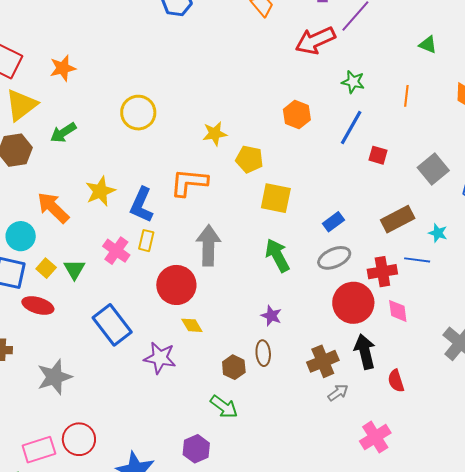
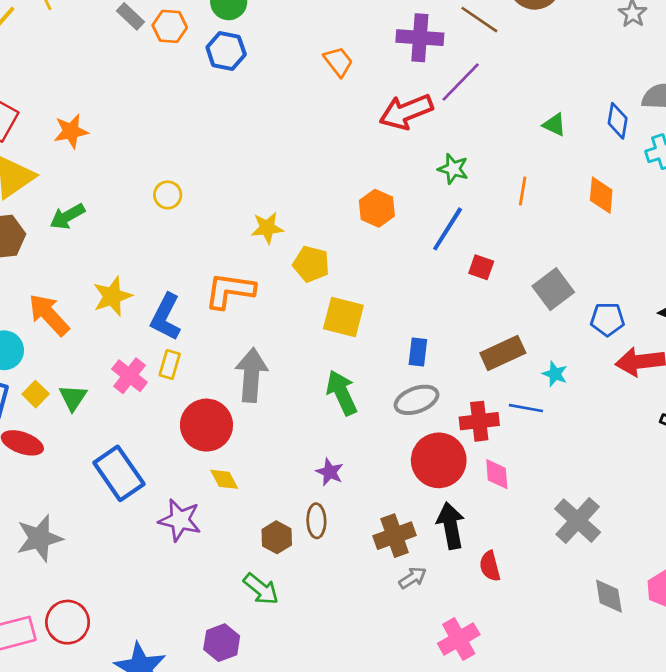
yellow circle: (138, 113) -> (168, 195), size x0.6
blue rectangle: (333, 222) -> (418, 352), turned -50

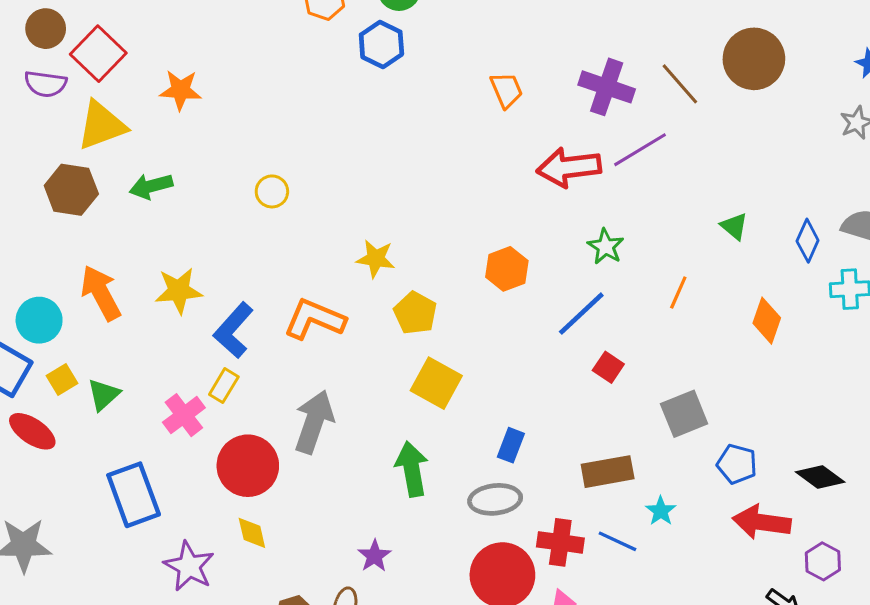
pink cross: (129, 376) -> (184, 415), moved

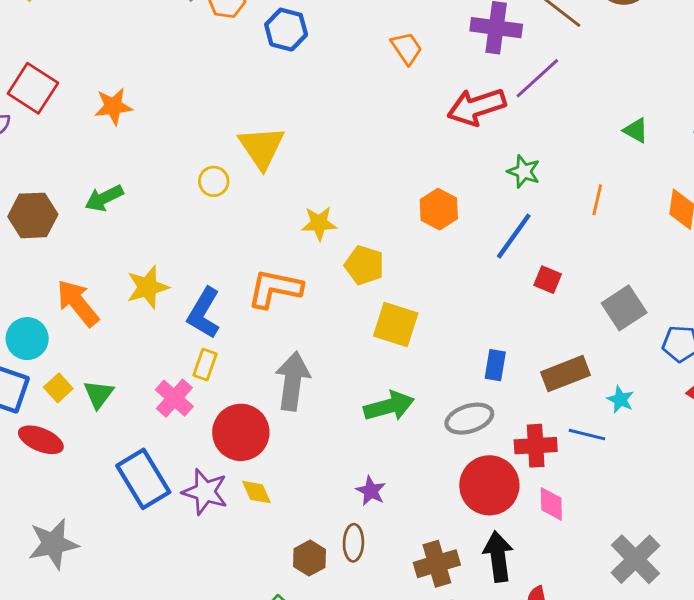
yellow triangle: (102, 125) -> (262, 147), moved, turned -33
blue rectangle: (511, 445) -> (495, 365), moved
green arrow: (412, 469) -> (389, 406), turned 96
purple star: (189, 566) -> (205, 492), moved

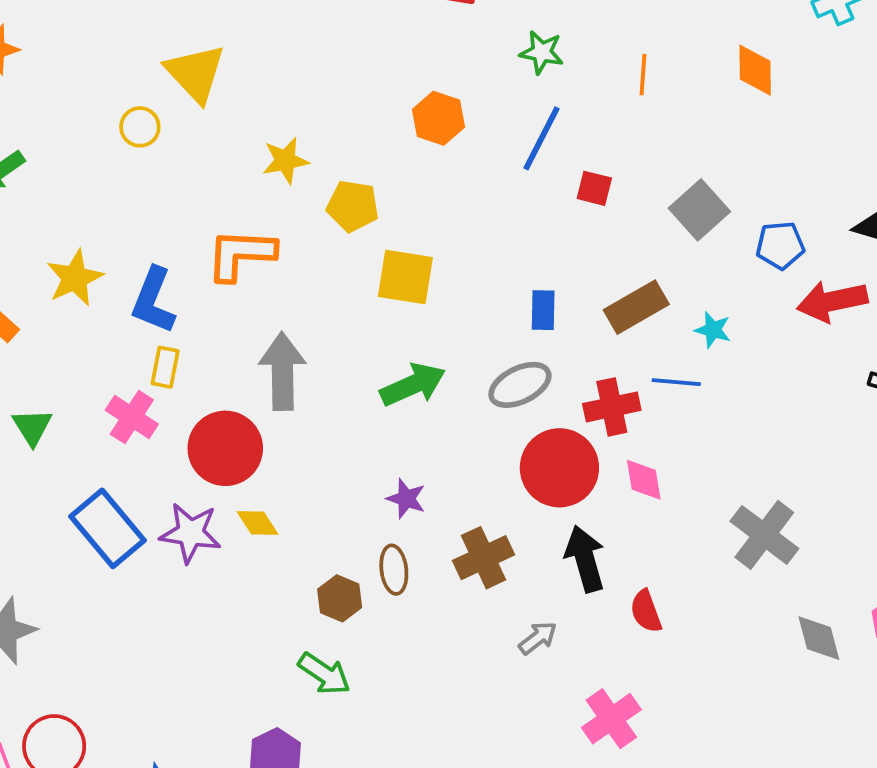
brown cross: (437, 564) -> (484, 558), moved

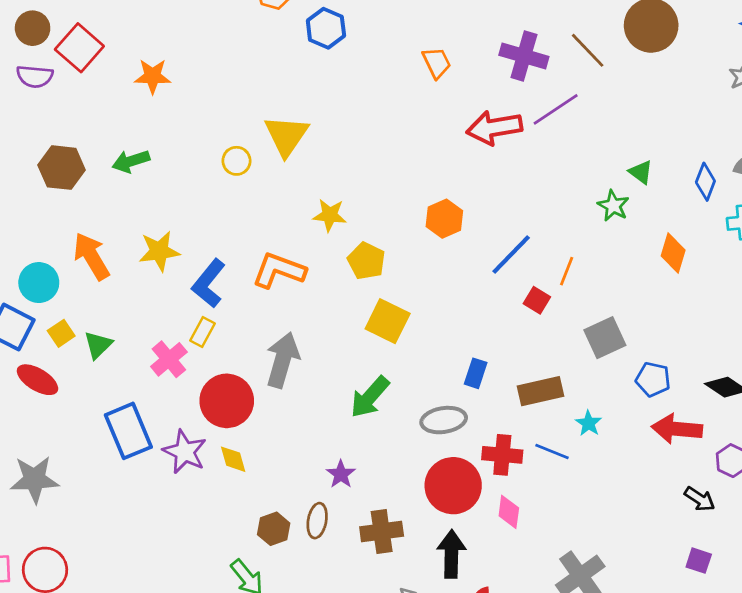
green star: (542, 52) -> (613, 206), moved
orange line: (643, 75) -> (567, 271), moved
green arrow: (413, 385) -> (370, 397), turned 138

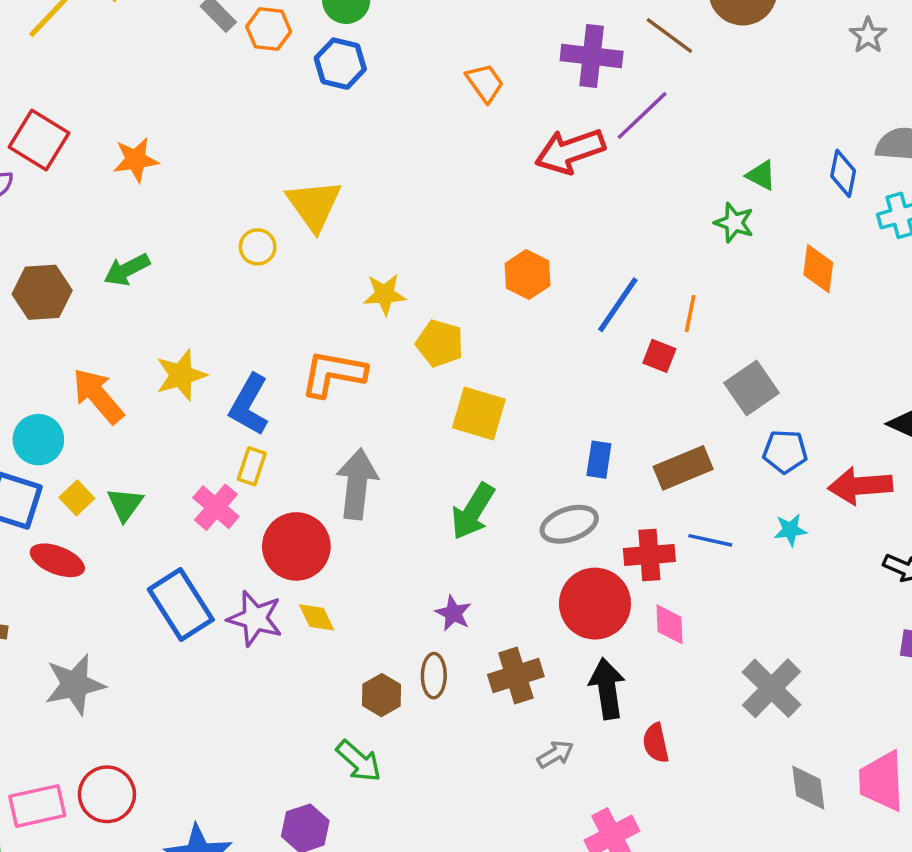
blue pentagon: (653, 379) -> (785, 451), moved
cyan star: (589, 423) -> (790, 530), moved, turned -30

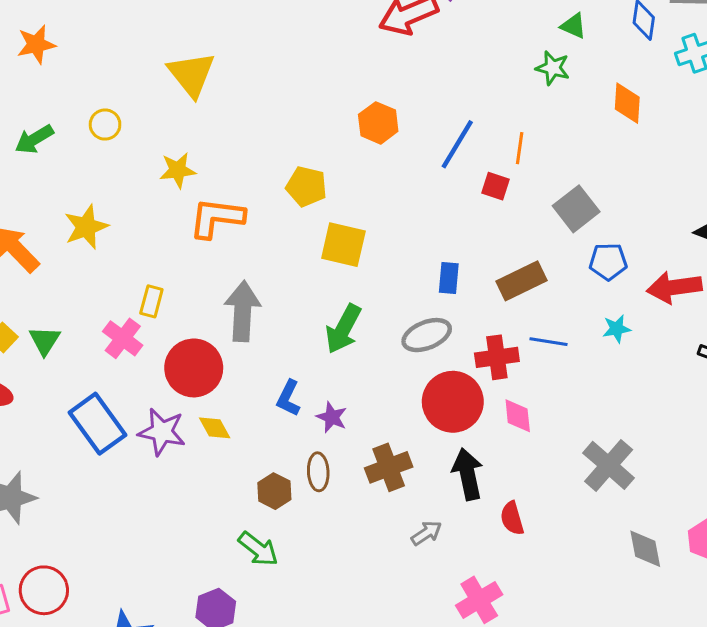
yellow circle: (258, 247) -> (105, 125), moved
yellow star: (385, 294) -> (178, 170), moved
blue L-shape: (249, 405) -> (288, 398), moved, size x0.7

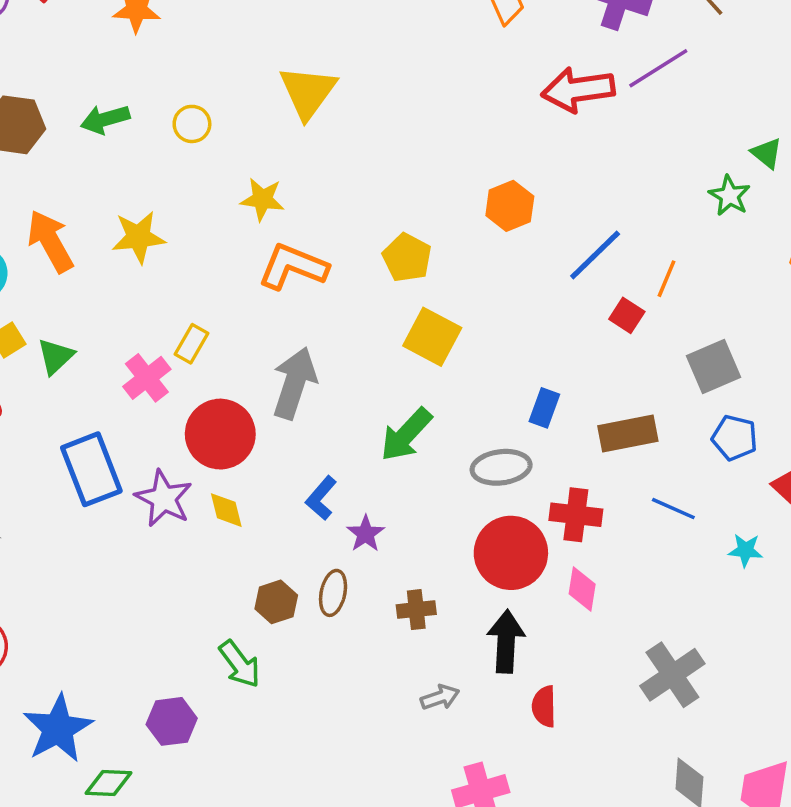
cyan star: (617, 329) -> (746, 550), moved
blue line: (548, 342) -> (673, 509), moved
brown cross: (389, 467) -> (416, 610), size x0.7

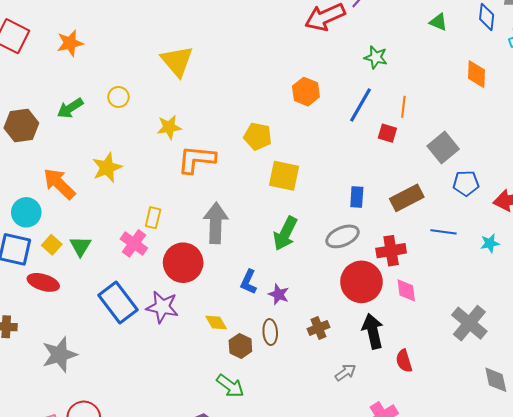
green star: (730, 196) -> (376, 57), moved
yellow diamond: (226, 510) -> (216, 323), moved

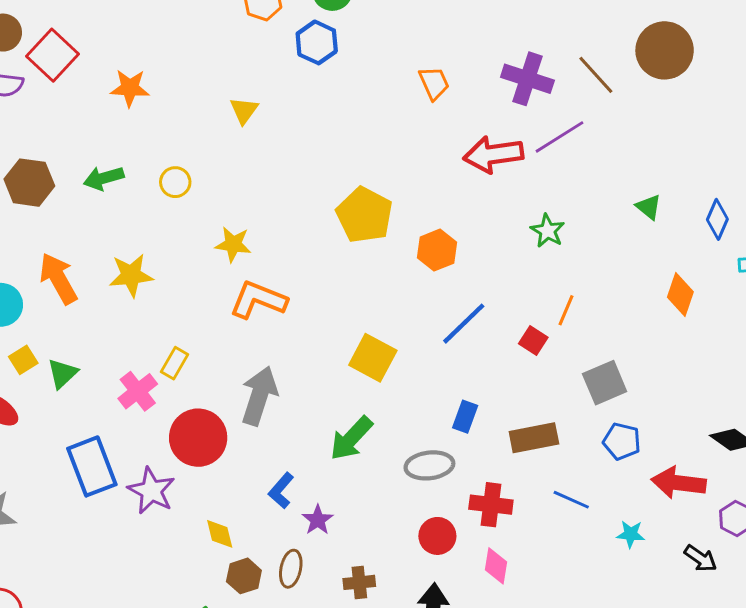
yellow triangle: (177, 61) -> (244, 110), moved, size x0.6
blue line: (360, 105) -> (464, 324), moved
yellow pentagon: (258, 136) -> (364, 215), moved, size x1.4
red circle: (361, 282) -> (437, 536), size x0.6

